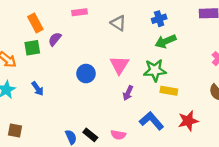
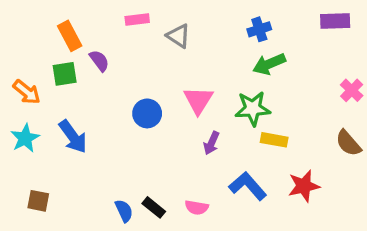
gray triangle: (118, 23) -> (178, 36), moved
purple semicircle: (55, 39) -> (99, 61), turned 104
blue arrow: (38, 89) -> (73, 137), size x1.5

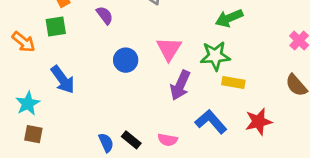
purple semicircle: (99, 61) -> (105, 15), moved
cyan star: (25, 138) -> (28, 103), moved
purple arrow: (211, 143) -> (180, 85), size x1.5

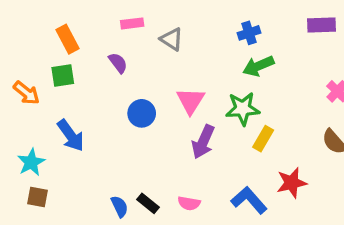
yellow rectangle: (233, 82) -> (263, 139), turned -70
blue L-shape: (211, 122) -> (249, 200), moved

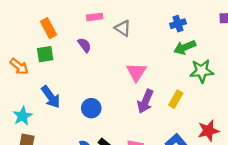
green star: (243, 109) -> (202, 71), moved
blue circle: (142, 113) -> (91, 108), moved
yellow rectangle: (263, 139) -> (176, 99), moved

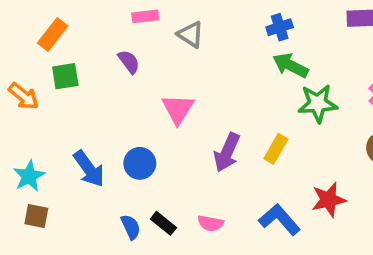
orange rectangle: (48, 28) -> (53, 34), moved, turned 66
green arrow: (185, 47) -> (290, 65), turned 50
pink triangle: (136, 72) -> (178, 109), moved
blue arrow: (51, 97) -> (89, 169), moved

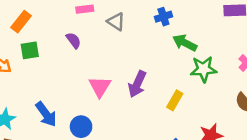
blue cross: (280, 27) -> (163, 17), moved
pink triangle: (178, 109) -> (100, 87), moved
purple arrow: (227, 152) -> (137, 84), moved
blue circle: (140, 163) -> (81, 127), moved

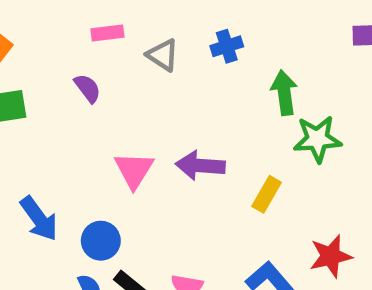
blue cross: (163, 17) -> (227, 46), moved
green arrow: (185, 43) -> (284, 93), turned 55
purple arrow: (137, 84) -> (200, 166), turned 70

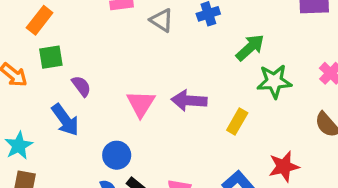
purple semicircle: (88, 88) -> (81, 86), moved
green arrow: (284, 93) -> (250, 48), turned 56
blue arrow: (39, 219) -> (65, 120), moved

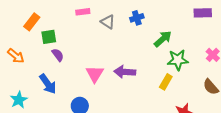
green square: (51, 57) -> (49, 37), moved
purple semicircle: (81, 86) -> (58, 55), moved
yellow rectangle: (237, 121) -> (166, 82), moved

